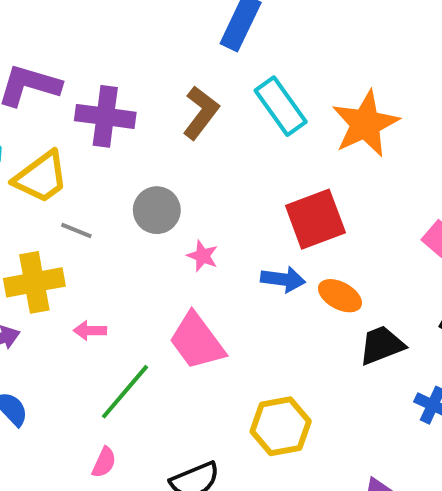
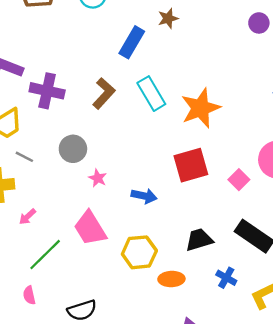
red square: (315, 219) -> (191, 165), moved
orange ellipse: (340, 296) -> (171, 279), moved, turned -35
pink arrow: (90, 331) -> (27, 217), turned -48
yellow hexagon: (281, 426) -> (139, 252), moved
pink semicircle: (104, 462) -> (29, 295), turned 138

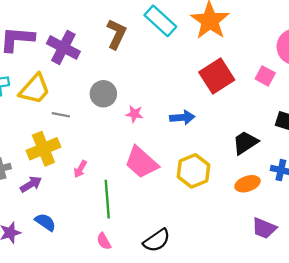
purple cross: (47, 91) -> (63, 47), turned 32
green line: (45, 255) -> (107, 199), turned -33
orange ellipse: (171, 279) -> (247, 184), moved

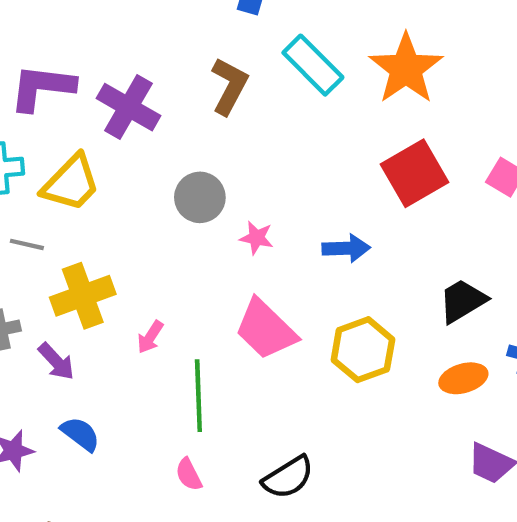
gray line: (61, 115) -> (27, 244), moved
purple arrow: (31, 184) -> (56, 361), turned 75

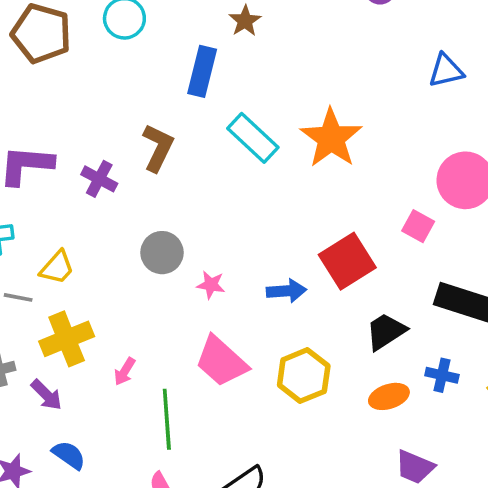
brown L-shape: (229, 86) -> (158, 148), moved
purple cross: (128, 107) -> (99, 179), size x0.7
red square: (414, 173) -> (347, 261), moved
yellow trapezoid: (71, 183) -> (57, 268), moved, size x0.7

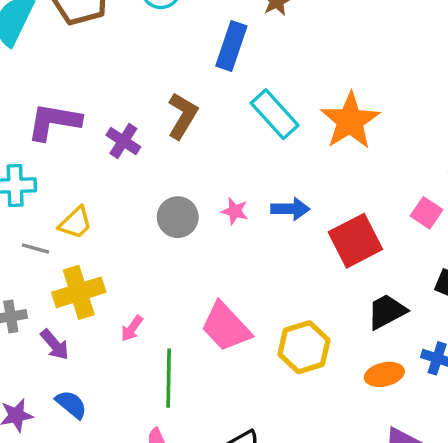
pink star: (211, 285) -> (235, 211), moved
blue arrow: (286, 291) -> (290, 209), moved

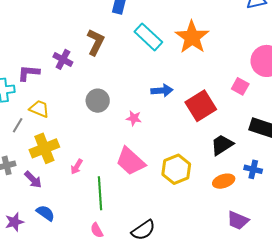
purple L-shape: (54, 122) -> (29, 73), moved, size x0.7
pink star: (235, 211) -> (134, 118), moved
yellow trapezoid: (75, 223) -> (39, 109), turned -110
gray line: (35, 248) -> (18, 125), turned -70

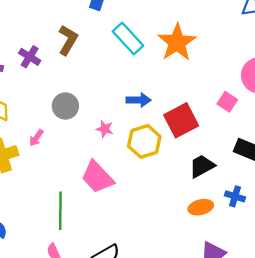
pink arrow: (77, 167) -> (36, 138), moved
yellow hexagon: (176, 169) -> (144, 141), moved

